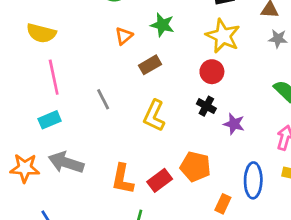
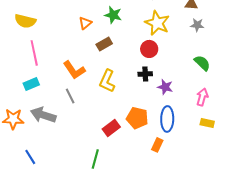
gray line: (103, 99) -> (70, 96), moved
black cross: (206, 106) -> (145, 74), turned -32
orange L-shape: (122, 179) -> (74, 70), moved, turned -45
blue ellipse: (253, 180) -> (167, 119), moved

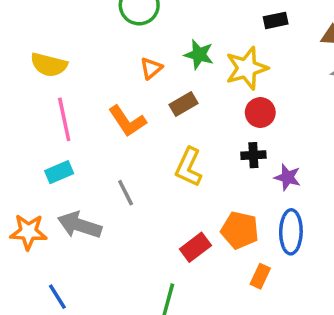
yellow star: (157, 23) -> (247, 68), moved, turned 30
orange L-shape: (74, 70) -> (127, 121), moved
orange rectangle: (157, 145) -> (260, 276), moved

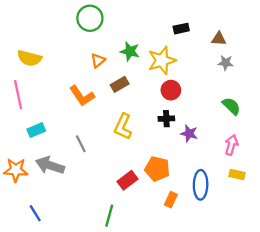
pink line: (64, 119) -> (18, 95), moved
blue ellipse: (291, 232) -> (201, 185), moved

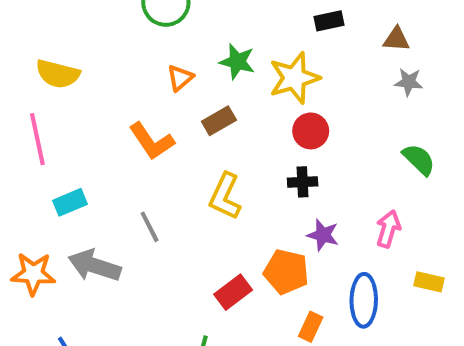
purple star: (189, 133) -> (323, 235), moved
pink arrow: (231, 145) -> (388, 229), moved

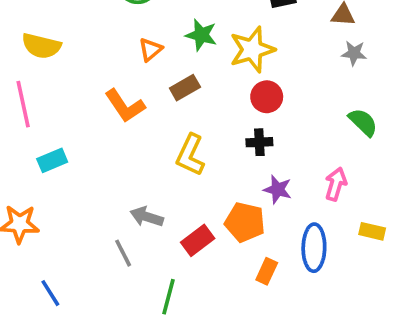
gray line: (150, 227) -> (123, 253), moved
gray arrow: (94, 266) -> (147, 217), moved, size x0.7

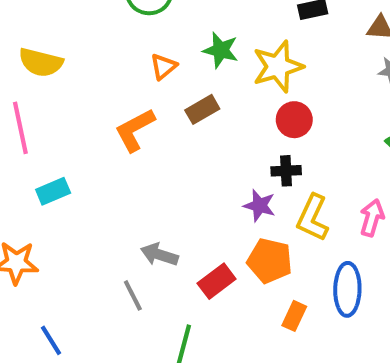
orange L-shape: (125, 106) -> (135, 130), turned 96
yellow L-shape: (190, 155) -> (313, 218), moved
purple star: (278, 189) -> (259, 206), moved

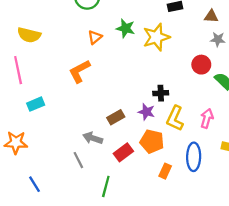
brown rectangle: (202, 109) -> (116, 117), moved
red circle: (294, 120) -> (201, 65), moved

